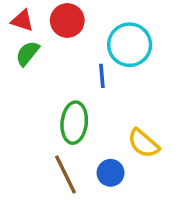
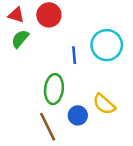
cyan circle: (130, 45) -> (107, 45), moved
blue circle: (111, 173) -> (78, 115), moved

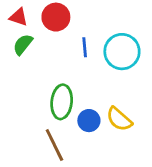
blue line: (74, 55) -> (85, 47), moved
blue circle: (78, 115) -> (89, 121), moved

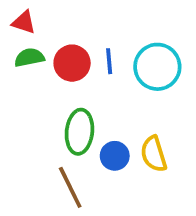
red circle: (56, 17) -> (72, 63), moved
green semicircle: (23, 44) -> (29, 58), turned 40
yellow semicircle: (119, 119) -> (154, 154), turned 32

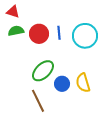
green ellipse: (79, 132) -> (43, 71), turned 40

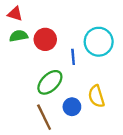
blue line: (59, 33) -> (73, 57), moved
blue circle: (62, 84) -> (72, 107), moved

